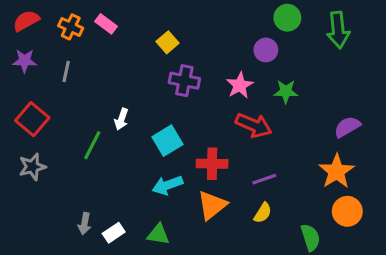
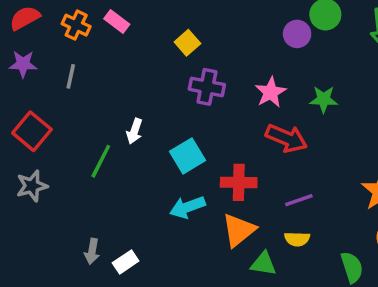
purple circle: (266, 50) -> (297, 34), moved
yellow semicircle: (263, 213) -> (297, 239), turned 60
green triangle: (158, 234) -> (263, 264), moved

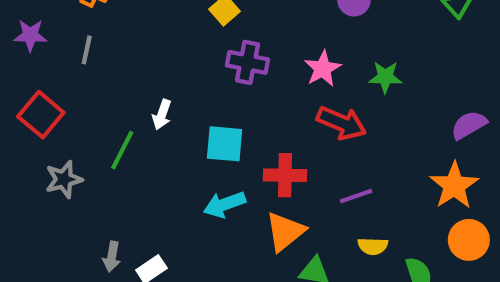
cyan square: (187, 156) -> (225, 144), turned 36
gray star: (32, 186) -> (64, 179), moved
yellow semicircle: (297, 239) -> (373, 246), moved

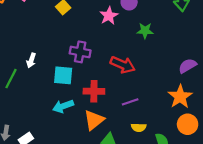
purple cross: (247, 62) -> (80, 52), moved
pink star: (323, 69) -> (109, 16), moved
green star: (385, 77) -> (145, 31), moved

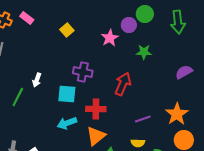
red arrow: (123, 65) -> (123, 84), turned -90
purple semicircle: (188, 66) -> (184, 72), moved
purple line: (130, 102) -> (143, 119), moved

